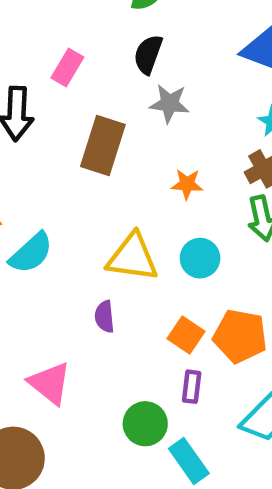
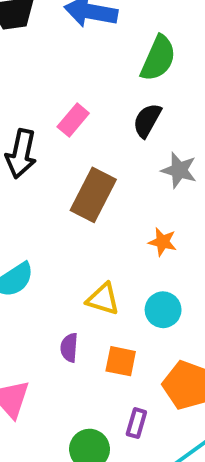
gray star: (169, 103) -> (179, 170), moved
yellow triangle: (132, 257) -> (103, 299), size x0.7
orange square: (186, 335) -> (121, 361), moved, turned -32

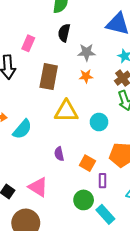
orange star: (163, 242) -> (86, 76), moved
yellow triangle: (103, 299) -> (66, 111), moved, size x1.4
orange square: (121, 361) -> (87, 163), moved, turned 35

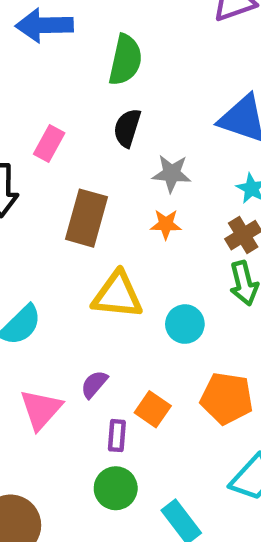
purple semicircle: (59, 154) -> (94, 384), turned 48
purple rectangle: (102, 181) -> (117, 436), moved
pink triangle: (38, 187) -> (41, 409), moved, turned 35
green circle: (84, 200) -> (116, 488), moved

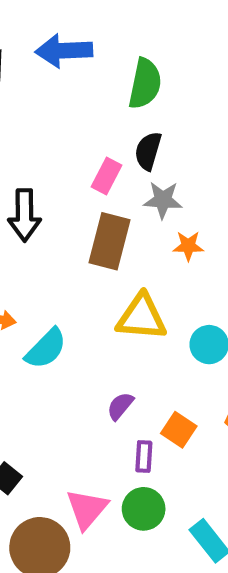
pink rectangle: (49, 143) -> (106, 176), moved
gray star: (172, 173) -> (163, 200), moved
pink triangle: (41, 409) -> (87, 509), moved

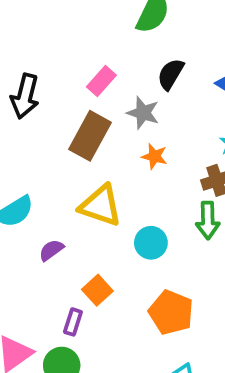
black semicircle: (148, 151) -> (171, 74), moved
purple semicircle: (120, 406) -> (51, 250), moved
orange square: (179, 430) -> (97, 290), moved

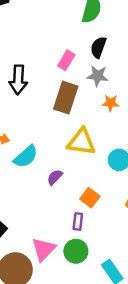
black semicircle: (171, 74) -> (98, 47), moved

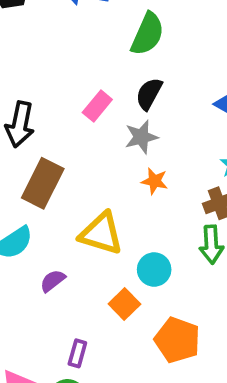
gray star: (98, 76) -> (141, 137), turned -30
brown rectangle: (66, 98) -> (43, 183), moved
orange square: (90, 198) -> (124, 304), moved

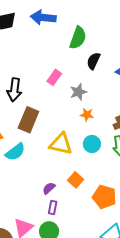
black semicircle: (149, 94) -> (93, 61), moved
cyan circle: (154, 270) -> (92, 144), moved
purple semicircle: (53, 281) -> (49, 188), moved

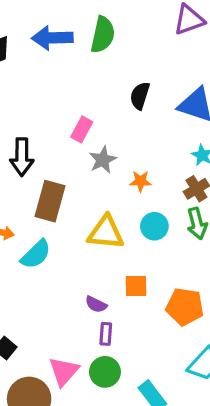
green semicircle: (78, 38) -> (103, 35), moved
gray star: (78, 92) -> (103, 160), moved
orange square: (76, 180) -> (136, 286), turned -35
purple semicircle: (49, 188) -> (96, 304), turned -104

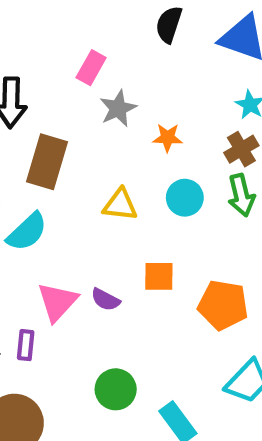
yellow triangle: (106, 232) -> (120, 205), size x0.7
purple rectangle: (106, 334) -> (26, 345), moved
pink triangle: (64, 371) -> (57, 302), moved

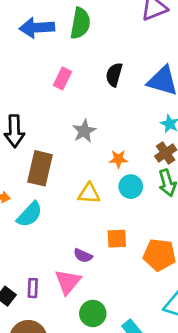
pink rectangle: (91, 68) -> (62, 78), moved
orange star: (168, 138) -> (118, 159), moved
pink triangle: (57, 302) -> (68, 282), moved

